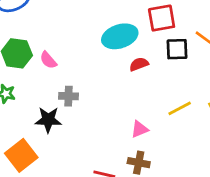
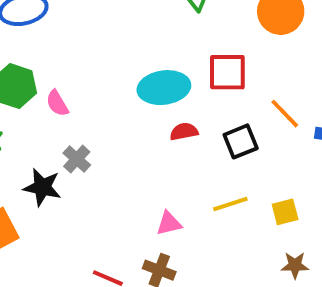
black square: (177, 49) -> (241, 141), moved, turned -30
gray cross: (68, 96) -> (77, 159), turned 30

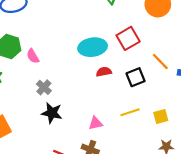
red square: (227, 72) -> (128, 38), turned -30
black star: (42, 187) -> (52, 113), moved

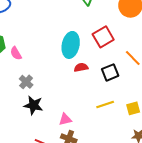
cyan ellipse: (93, 47) -> (71, 45), turned -70
pink triangle: (96, 123) -> (65, 119), moved

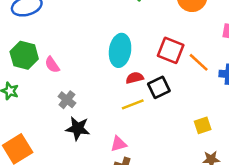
red square: (103, 37) -> (171, 50), moved, turned -35
black square: (110, 72) -> (159, 87), moved
yellow line: (105, 105) -> (133, 104), moved

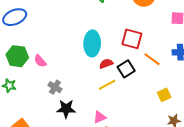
orange line: (199, 62) -> (152, 59), moved

